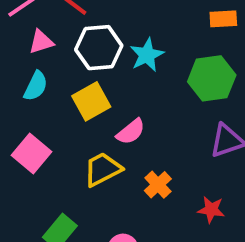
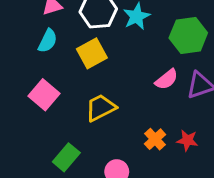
pink semicircle: (131, 132) -> (167, 79), moved
orange cross: (158, 185) -> (155, 139), moved

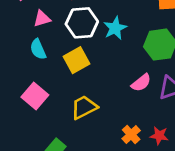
cyan semicircle: (48, 41) -> (38, 49), turned 130

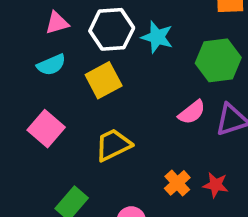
cyan star: (115, 28) -> (157, 37), turned -30
cyan semicircle: (38, 49) -> (51, 65), turned -90

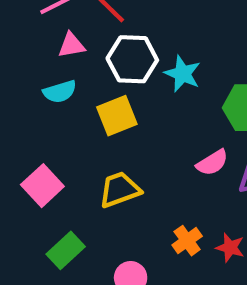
pink square: (46, 129) -> (42, 186), moved

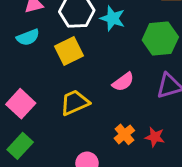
pink semicircle: (212, 163) -> (123, 82), moved
green rectangle: (66, 250) -> (20, 146), moved

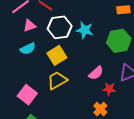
yellow trapezoid: (75, 102) -> (57, 80), moved
red star: (155, 137) -> (109, 89), moved

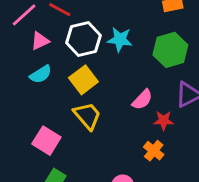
yellow trapezoid: (57, 80) -> (87, 116), turned 85

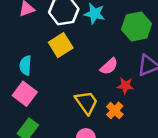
cyan semicircle: (41, 74) -> (25, 65), moved, turned 120
yellow trapezoid: (87, 116) -> (86, 102), moved

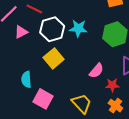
pink square: (25, 94) -> (43, 99), moved
orange cross: (115, 110) -> (115, 106), moved

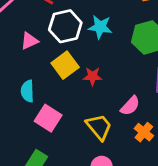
pink triangle: (21, 32) -> (29, 41), moved
pink semicircle: (96, 71) -> (130, 106), moved
red star: (112, 85) -> (93, 76), moved

